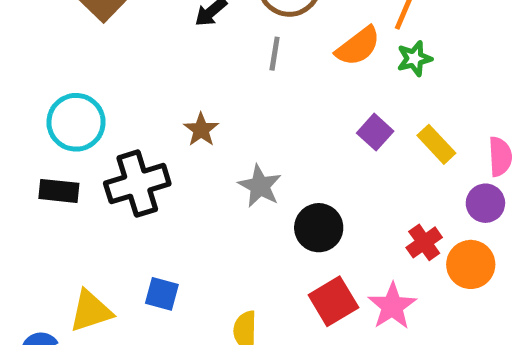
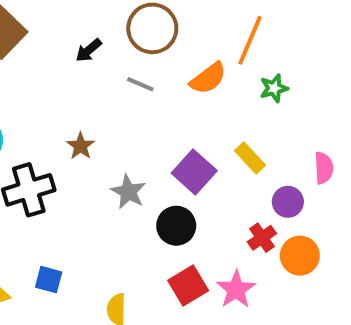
gray line: (275, 54) -> (140, 84), turned -76
green star: (414, 59) -> (274, 88), moved
purple square: (375, 132) -> (194, 172), moved, size x1.5
yellow rectangle: (436, 144) -> (250, 158), moved
purple circle: (485, 203) -> (288, 202), moved

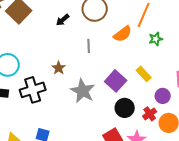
gray line: (140, 84) -> (89, 46), moved, turned 64
gray star: (128, 192) -> (83, 91), size x1.4
black circle: (176, 226) -> (125, 108), moved

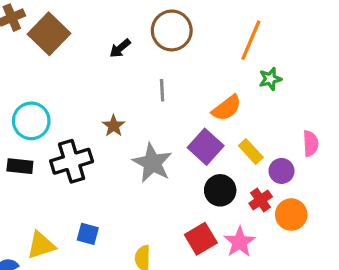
orange semicircle: (123, 34) -> (227, 108), moved
yellow rectangle: (144, 74) -> (251, 152), moved

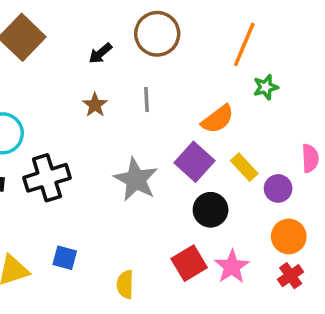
brown star: (114, 126) -> (95, 105), moved
red cross: (261, 200) -> (291, 276), moved

